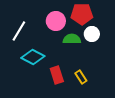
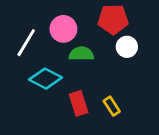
pink circle: (56, 21) -> (63, 29), moved
green semicircle: (72, 39) -> (81, 54), moved

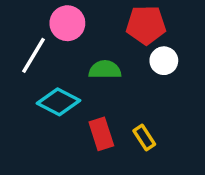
pink circle: (63, 29) -> (67, 23), moved

